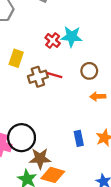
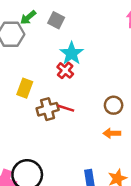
cyan star: (72, 37) -> (72, 53), moved, turned 30
brown circle: (89, 71) -> (114, 105), moved

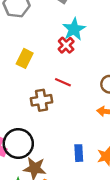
brown cross: (48, 109) -> (41, 100), moved

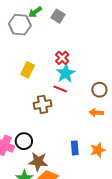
cyan star: (74, 29) -> (66, 73), moved
black circle: (18, 143) -> (24, 141), size x0.7

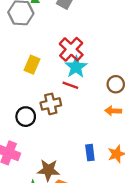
red cross: (62, 58) -> (71, 49), size x1.5
black circle: (24, 141) -> (26, 117), moved

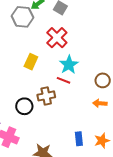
red cross: (71, 49) -> (57, 38), moved

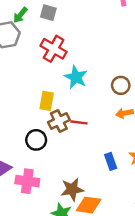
yellow rectangle: (31, 62) -> (47, 101), moved
red line: (64, 80) -> (79, 122), moved

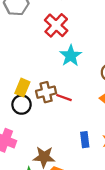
yellow rectangle: (47, 101) -> (22, 88), moved

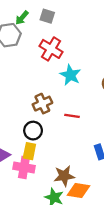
yellow rectangle: (22, 88) -> (29, 151), moved
brown cross: (46, 92) -> (42, 104), moved

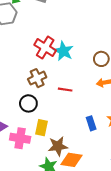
red cross: (51, 49) -> (45, 48), moved
yellow rectangle: (29, 151) -> (42, 128), moved

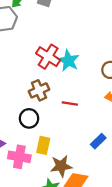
blue rectangle: (91, 123) -> (98, 141), turned 64

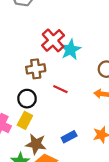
black circle: (29, 118) -> (27, 99), moved
blue rectangle: (98, 141) -> (69, 137), moved

